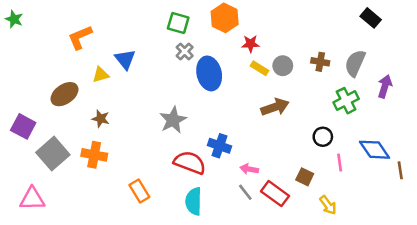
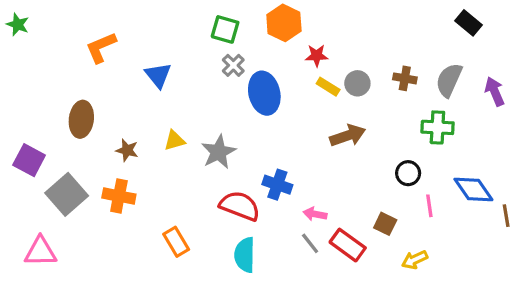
yellow triangle: (101, 75) -> (174, 140), moved
purple arrow: (385, 86) -> (495, 91), moved, turned -40
brown ellipse: (64, 94) -> (81, 119), turned -48
green cross: (346, 101) -> (437, 127), turned 30
yellow arrow: (328, 205) -> (415, 260), turned 102

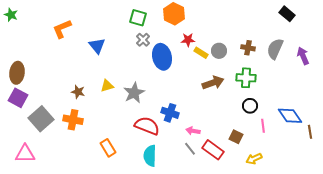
red star: (317, 56) -> (188, 40), moved
brown ellipse: (81, 119) -> (17, 73), moved
green cross: (437, 127) -> (246, 78), moved

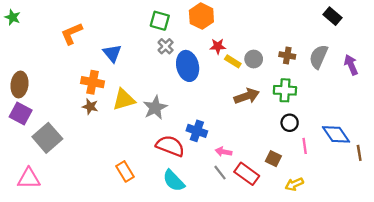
yellow triangle: (107, 86) -> (124, 100), size x1.5
orange cross: (73, 120) -> (93, 82), moved
cyan semicircle: (150, 156) -> (174, 181), turned -45

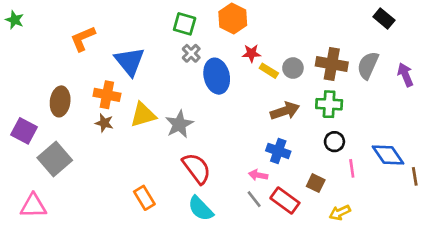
blue triangle: (112, 53) -> (130, 61), size x1.4
brown cross: (287, 56) -> (332, 64), size x1.6
brown ellipse: (19, 85) -> (60, 101), moved
blue cross: (197, 131) -> (278, 151), moved
red semicircle: (170, 146) -> (197, 168), turned 32

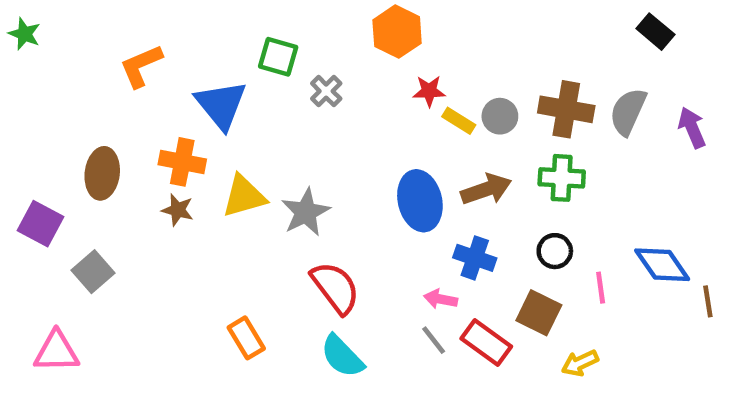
green square: (185, 24) -> (278, 57), moved
blue ellipse: (217, 76) -> (420, 201), moved
black circle: (334, 142) -> (555, 251), moved
gray square: (55, 159) -> (93, 272), size x0.7
brown square: (316, 183) -> (539, 313), size x1.4

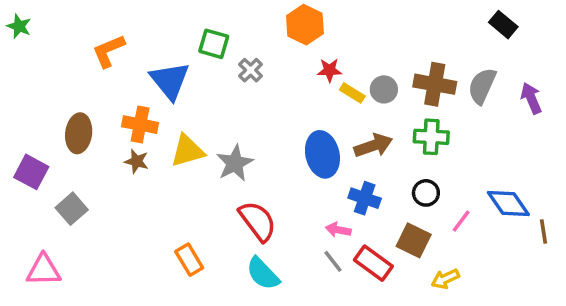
pink line: (601, 288) -> (461, 221), turned 45

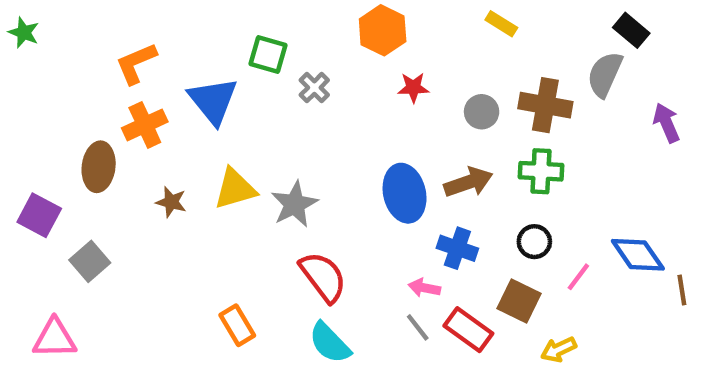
gray semicircle: (482, 86) -> (605, 74), moved
yellow rectangle: (352, 93) -> (501, 24), moved
orange cross: (140, 125) -> (145, 125), moved, turned -36

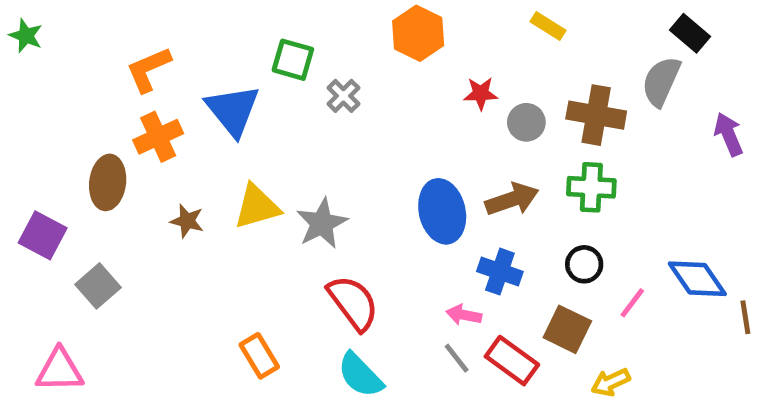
red star: (413, 88) -> (481, 93), moved

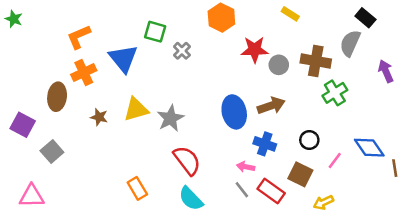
red star: (481, 93) -> (255, 50), size x1.5
green cross: (591, 187) -> (335, 93), moved, turned -35

